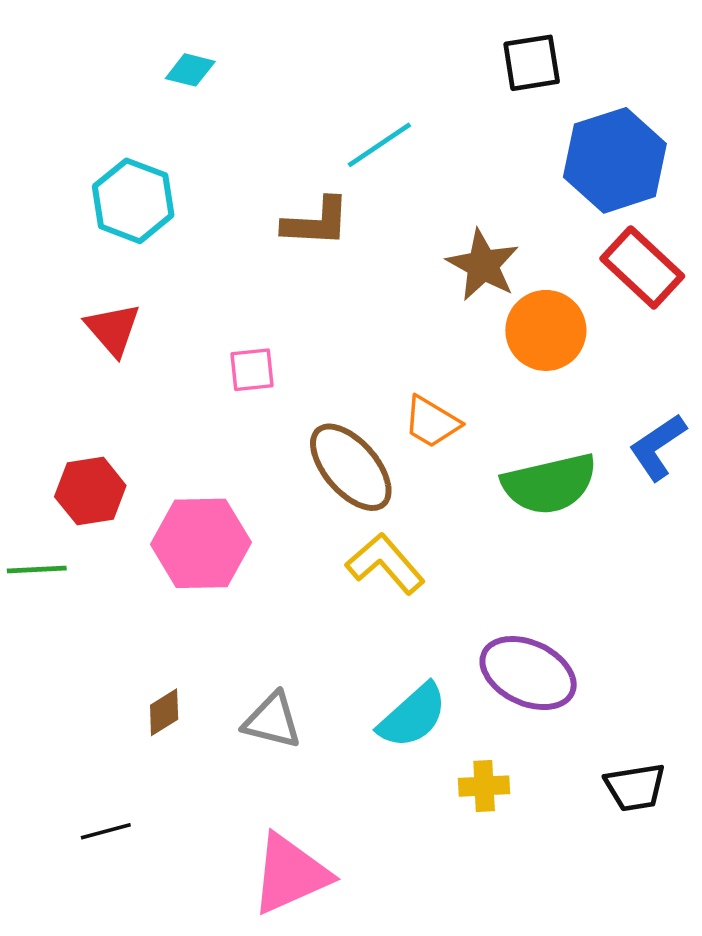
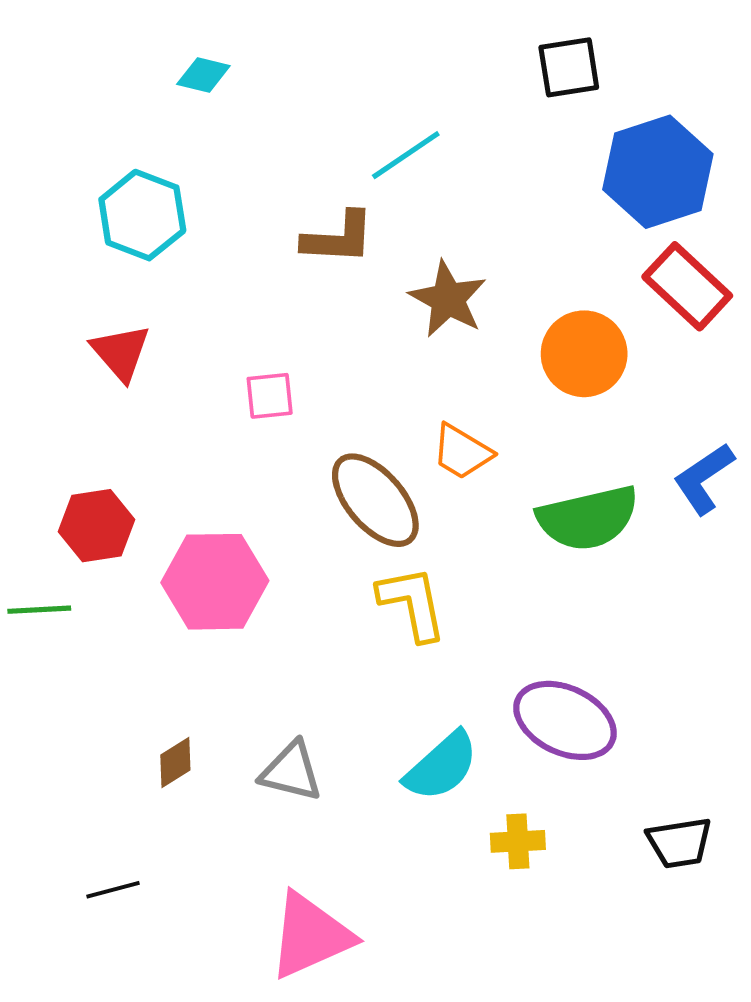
brown star: (483, 265) -> (448, 299), moved
yellow L-shape: (385, 564) -> (412, 603), turned 30

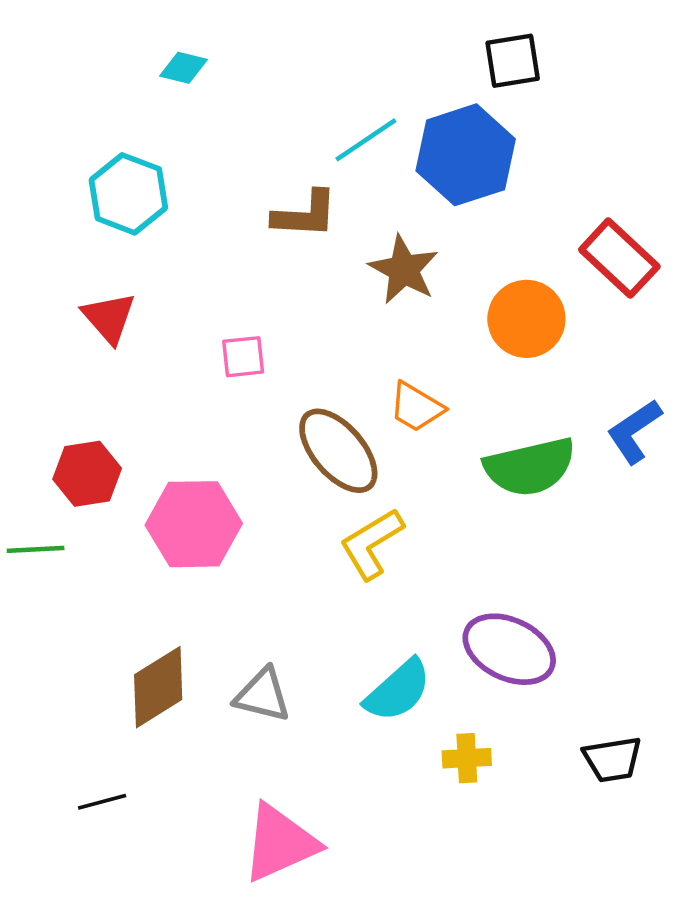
blue hexagon: (658, 172) -> (466, 155), moved
yellow L-shape: (412, 603) -> (372, 544), turned -110
brown diamond: (175, 762) -> (158, 687), size x1.8

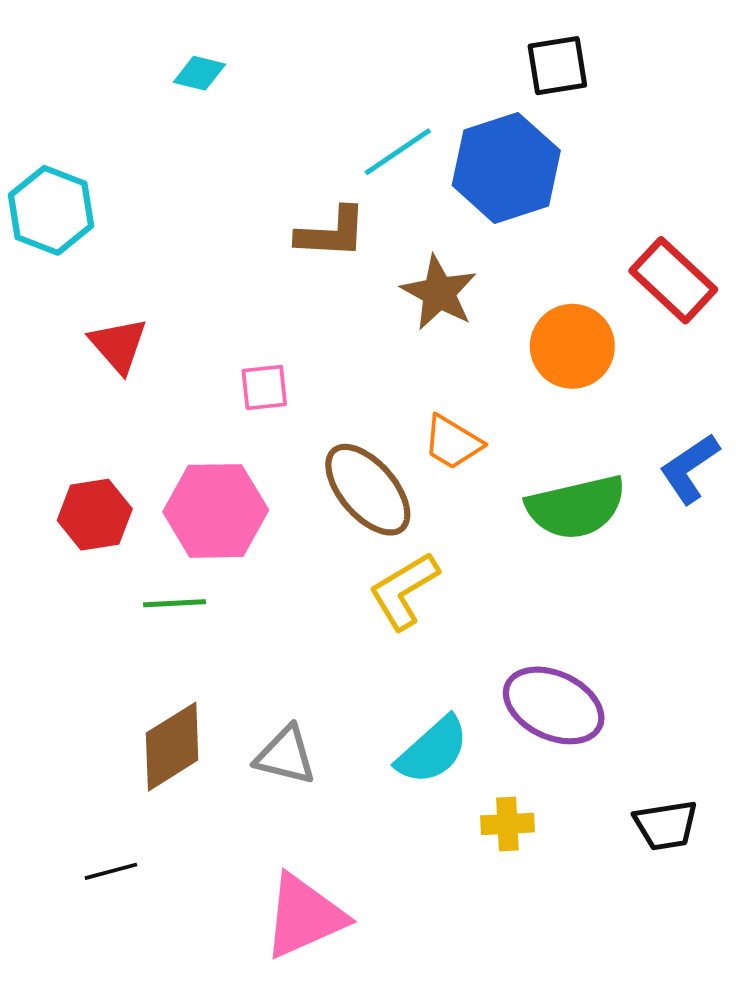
cyan hexagon: (128, 194) -> (51, 210), moved
pink hexagon: (194, 524) -> (216, 511), moved
green line: (36, 549) -> (174, 603), moved

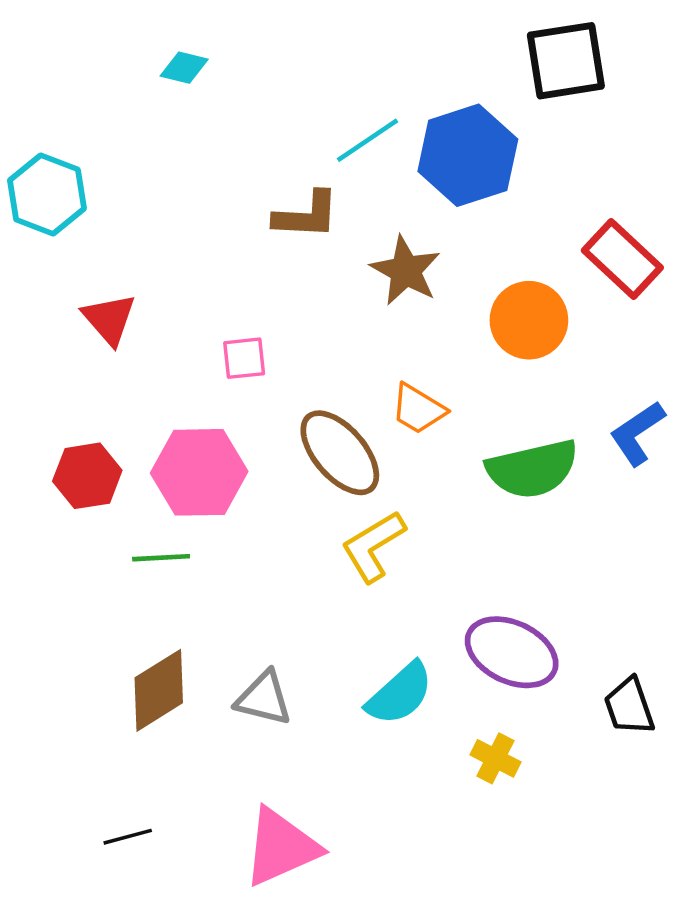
black square: (557, 66) -> (566, 61), moved, size x1.4
yellow cross: (507, 824) -> (495, 758), moved, turned 30
black trapezoid: (666, 825) -> (629, 706), moved, turned 80
black line: (111, 871) -> (128, 837), moved

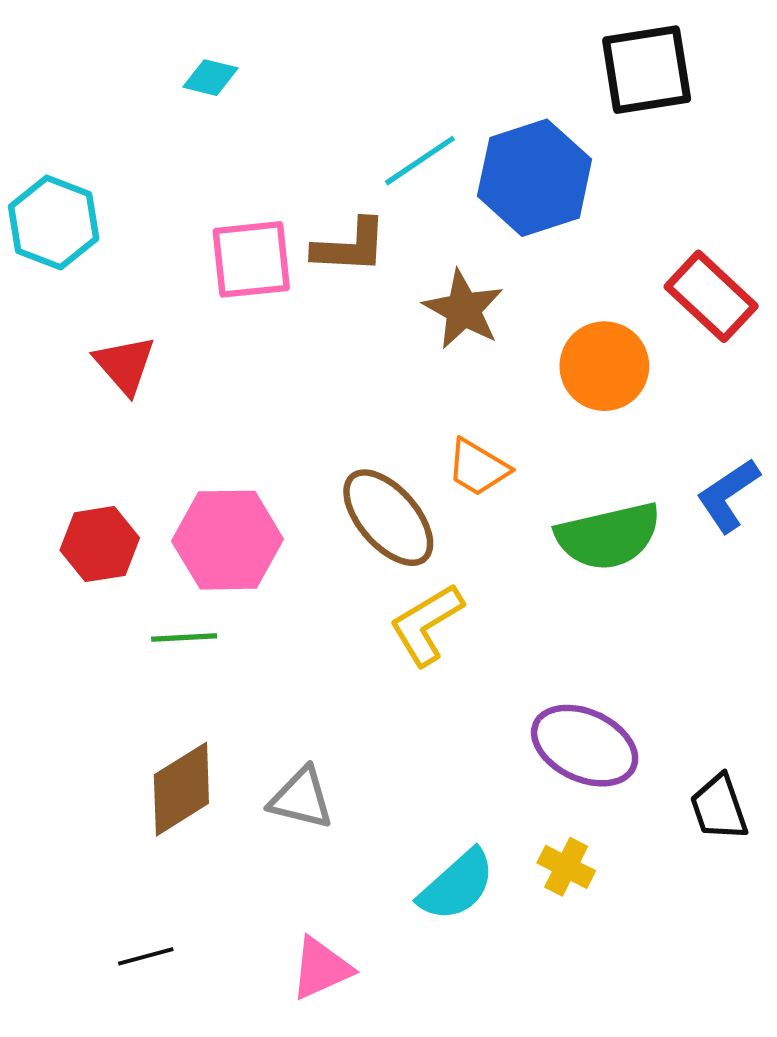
pink square: (244, 358) -> (251, 259), moved, size x1.6
cyan semicircle: (400, 694) -> (457, 885), moved
pink triangle: (281, 847) -> (321, 968), size x0.7

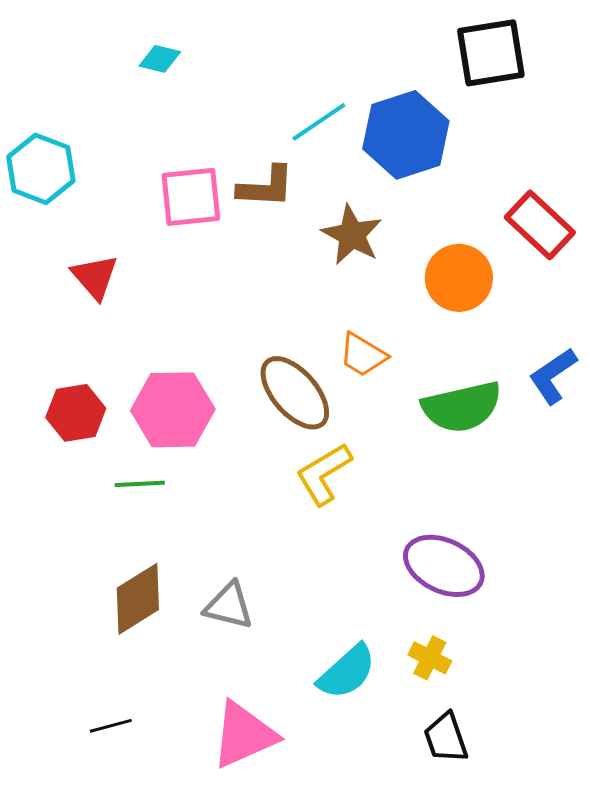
black trapezoid: (719, 808) -> (446, 738), moved
pink triangle: (321, 968) -> (244, 735), size x1.4

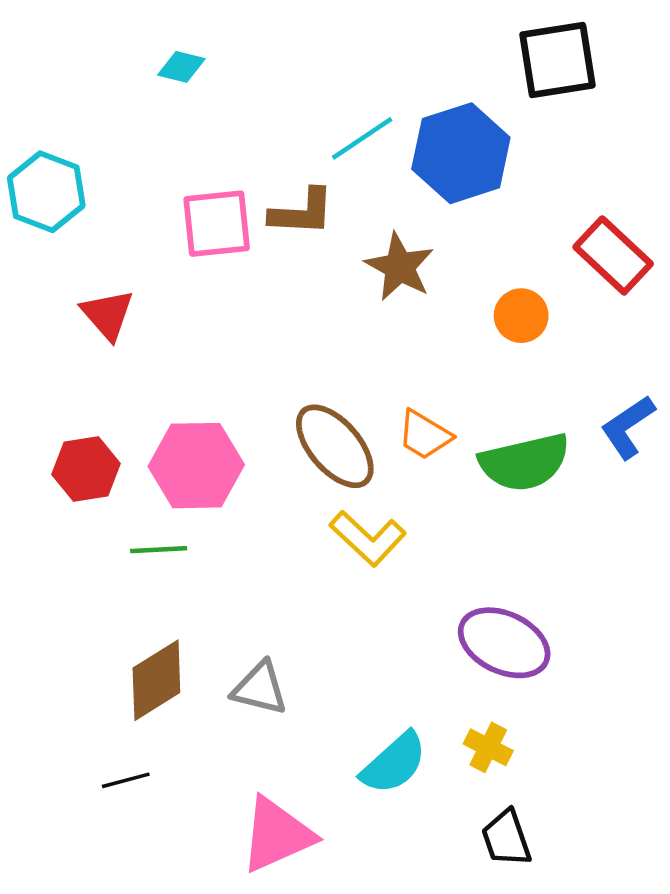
orange circle: (459, 278) -> (521, 316), size x0.7
orange trapezoid: (363, 355) -> (425, 435), moved
yellow L-shape: (324, 474) -> (368, 538), turned -106
black line: (111, 726) -> (126, 780), moved

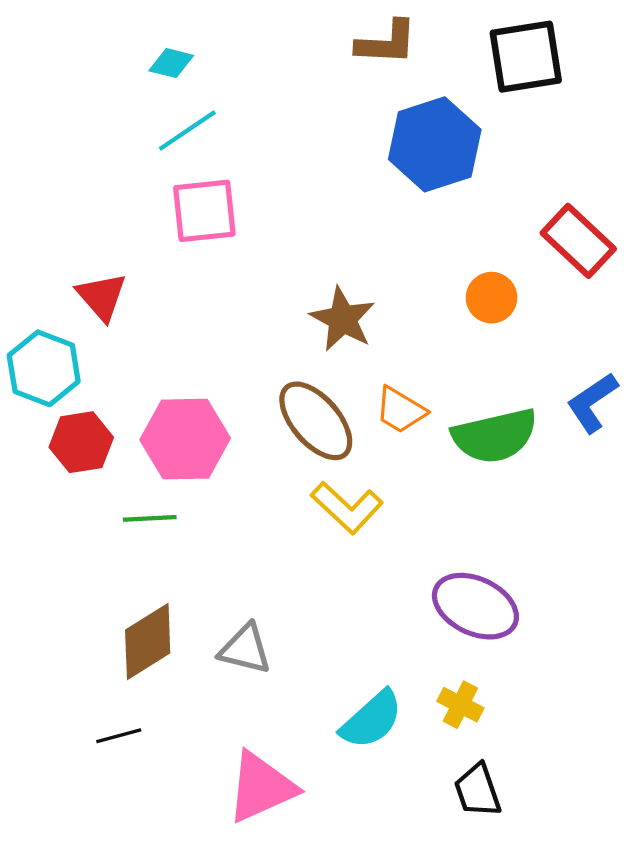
cyan line: (362, 138) -> (187, 131), moved
cyan hexagon: (46, 192) -> (44, 368), moved
brown L-shape: (302, 212) -> (387, 43), moved
brown star: (400, 267) -> (343, 319), moved

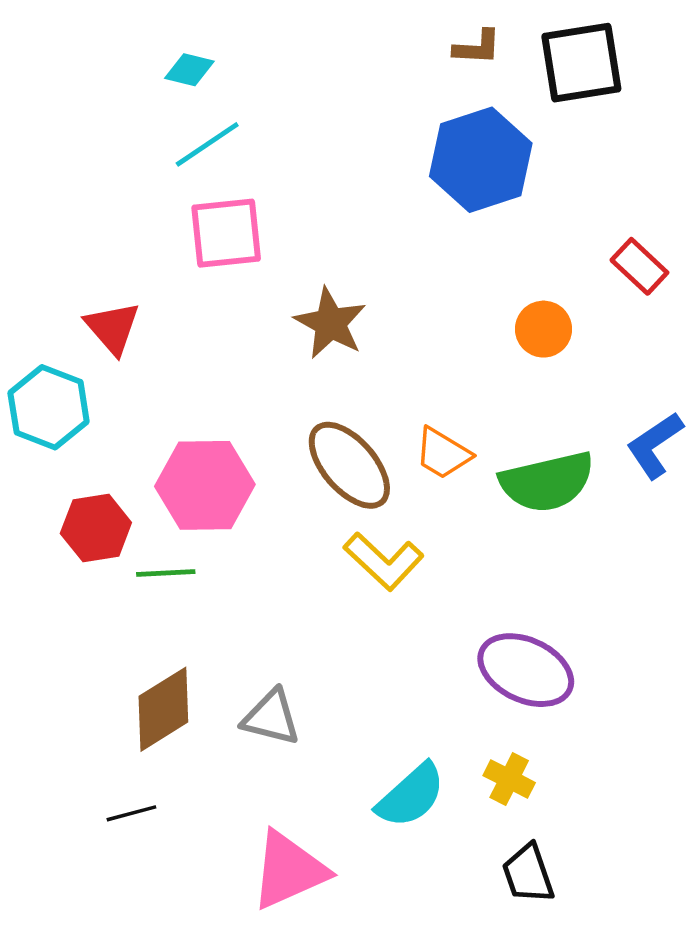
brown L-shape: (387, 43) -> (477, 47), moved, size x0.7
red rectangle: (578, 241) -> (639, 266), size x0.7
brown star: (343, 319) -> (330, 323), moved
red hexagon: (81, 442) -> (96, 528), moved

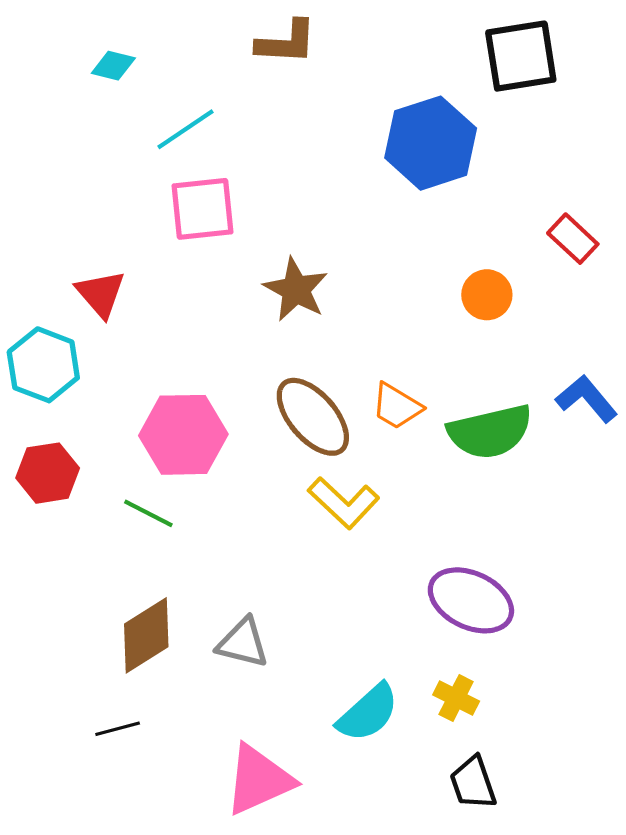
brown L-shape: (477, 47) -> (286, 42), moved, size x1.4
cyan diamond: (189, 70) -> (113, 66), moved
blue L-shape: (655, 445) -> (587, 399), turned 84
red hexagon: (96, 528) -> (48, 473), moved
green line: (166, 573) -> (148, 513), turned 30

